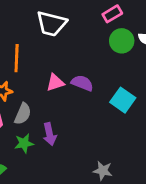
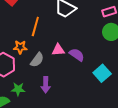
gray semicircle: (23, 114) -> (37, 60), moved
green star: (24, 143) -> (18, 89), moved

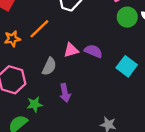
orange line: (35, 27) -> (39, 29), turned 42
orange star: (20, 47) -> (12, 39), moved

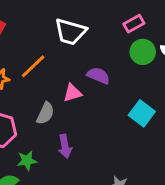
purple semicircle: (93, 51) -> (98, 76), moved

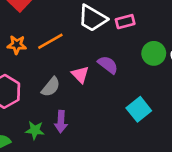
pink rectangle: (134, 24) -> (125, 22), moved
pink triangle: (72, 93) -> (80, 75), turned 48
green star: (27, 161) -> (35, 130), moved

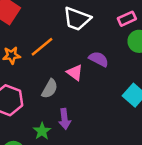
pink rectangle: (125, 22) -> (127, 19), moved
green star: (35, 130) -> (42, 131), turned -30

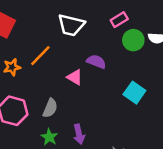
gray semicircle: (50, 89) -> (50, 108), moved
purple arrow: (65, 119) -> (79, 134), moved

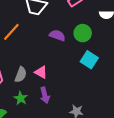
green circle: (133, 40) -> (83, 33), moved
pink triangle: (75, 77) -> (41, 72), moved

